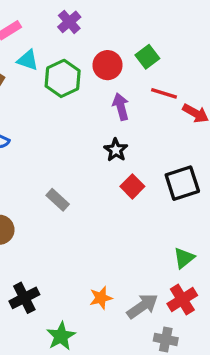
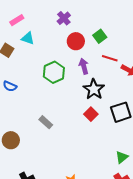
purple cross: (69, 22) -> (64, 18), moved
green hexagon: (63, 78) -> (54, 72), moved
black star: (116, 150) -> (94, 89), moved, size x1.5

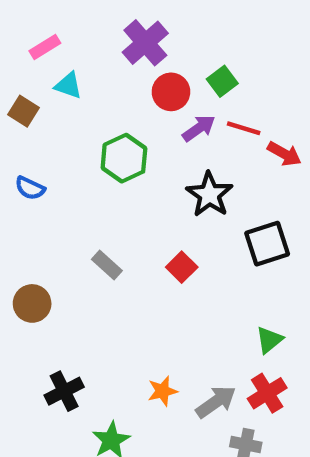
purple cross: (64, 18) -> (145, 43), size x1.5
purple arrow: (84, 66) -> (199, 128), moved, turned 70
red square: (91, 114) -> (182, 267), moved

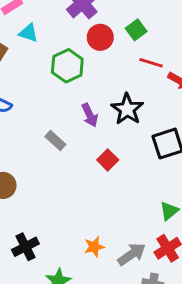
purple arrow: (199, 128) -> (90, 115), moved, turned 100
green hexagon: (124, 158) -> (67, 66), moved
gray rectangle: (107, 265) -> (55, 141), moved

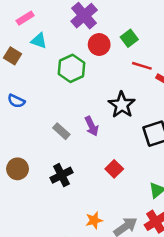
purple arrow: (90, 115) -> (92, 126), moved
red square: (108, 160) -> (114, 169), moved
black cross: (25, 247) -> (61, 175), moved

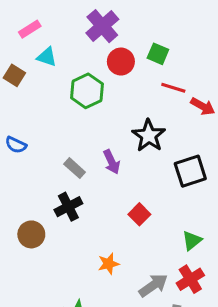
green square: (129, 38) -> (158, 54), turned -30
blue semicircle: (16, 101) -> (16, 145), moved
brown circle: (18, 169) -> (31, 234), moved
black cross: (61, 175) -> (68, 207), moved
orange star: (94, 220) -> (109, 264), moved

